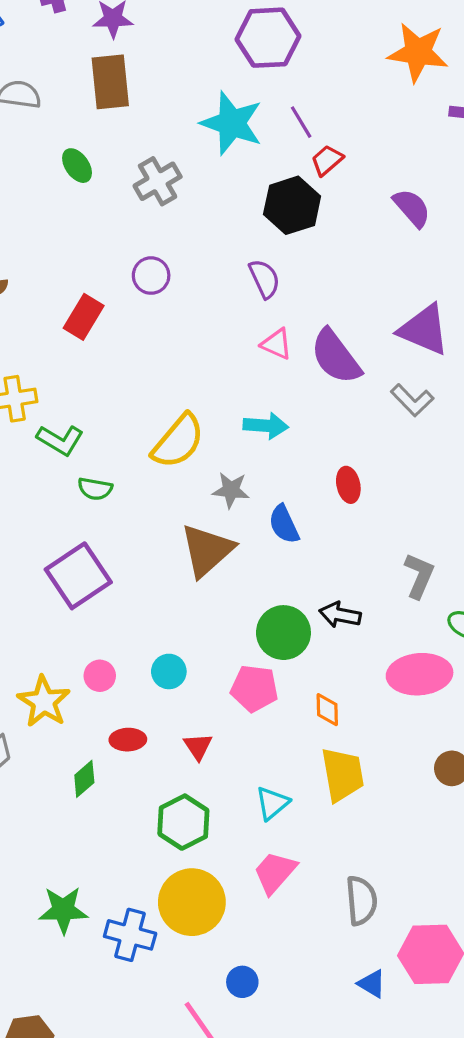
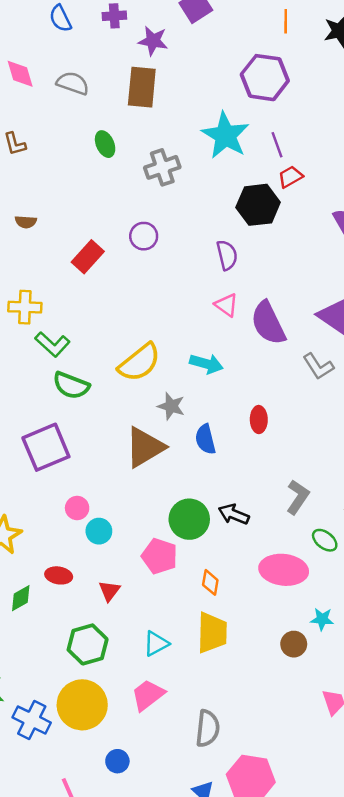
green semicircle: (95, 489) -> (71, 385), size x1.4
pink circle: (100, 676) -> (77, 508), moved
blue circle: (242, 982) -> (117, 761), moved

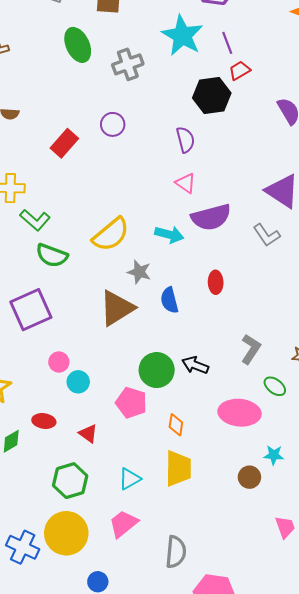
green ellipse: (105, 144) -> (78, 45), size x1.5
purple semicircle: (268, 323) -> (211, 217), moved, turned -78
red triangle: (109, 591) -> (88, 434), turned -30

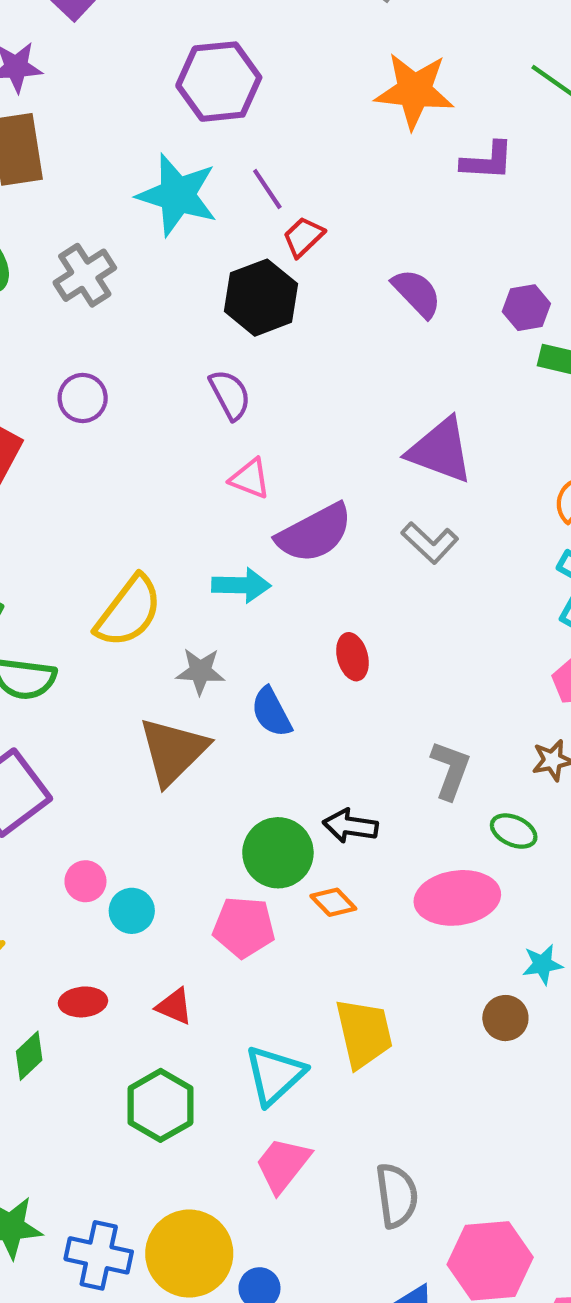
orange diamond: (176, 425) -> (333, 902), moved, turned -40
cyan triangle: (130, 479) -> (275, 1075), size x1.4
yellow circle: (66, 533) -> (189, 1254), moved

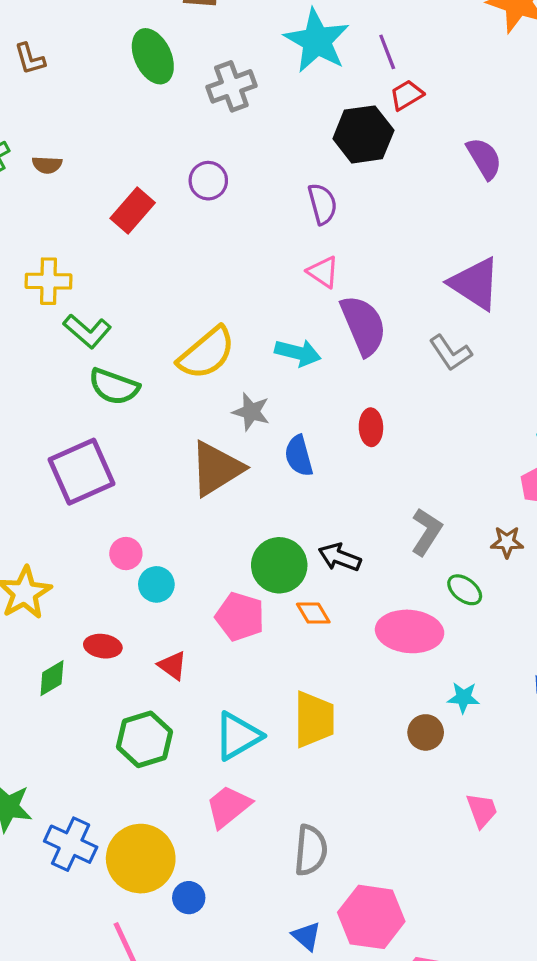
purple semicircle: (314, 533) -> (363, 325), turned -98

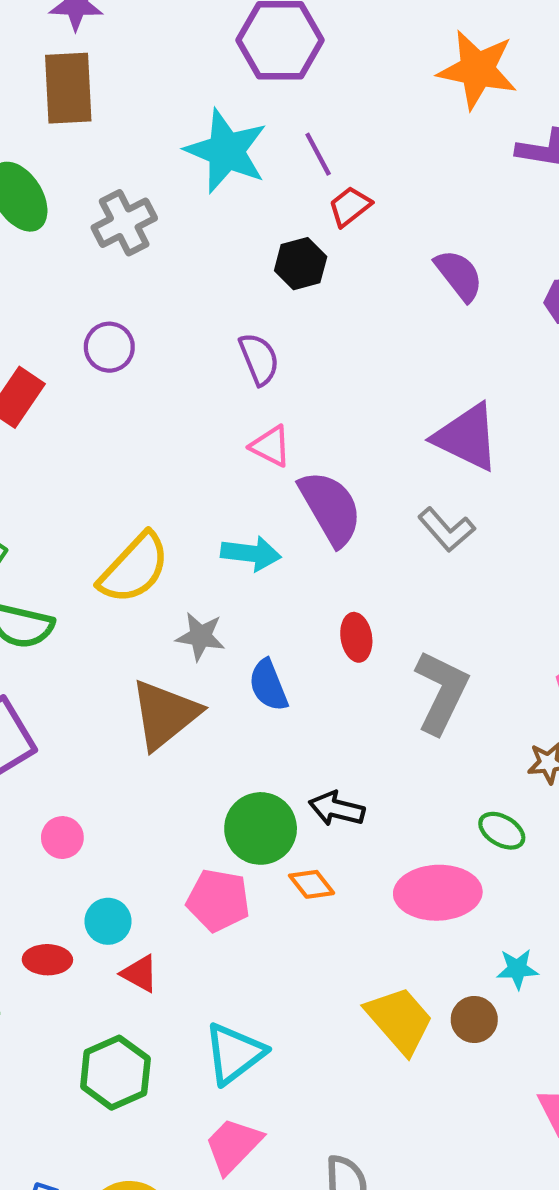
black hexagon: (363, 134) -> (301, 264), size x0.7
gray L-shape: (427, 532) -> (441, 692), moved, size x1.4
cyan circle: (156, 584) -> (108, 921), moved
yellow trapezoid: (314, 719) -> (400, 1020), moved, turned -34

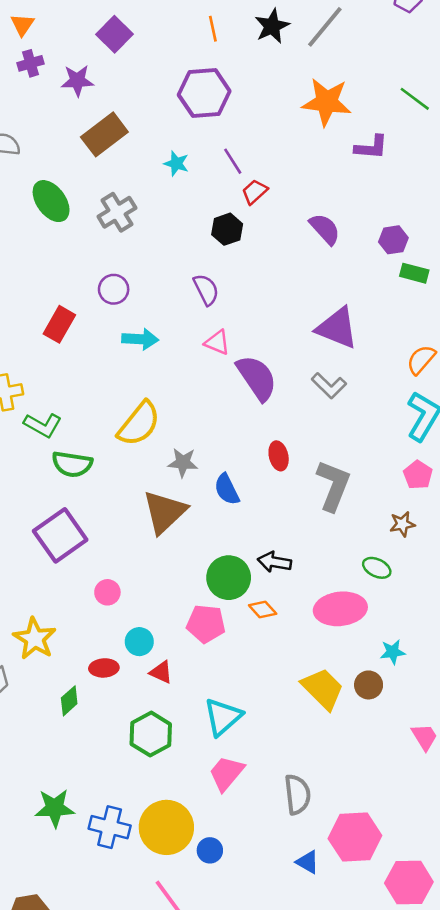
brown rectangle: (68, 88) -> (104, 134), moved, turned 60
cyan star: (226, 151) -> (176, 163), size x0.5
cyan arrow: (251, 553) -> (140, 339), moved

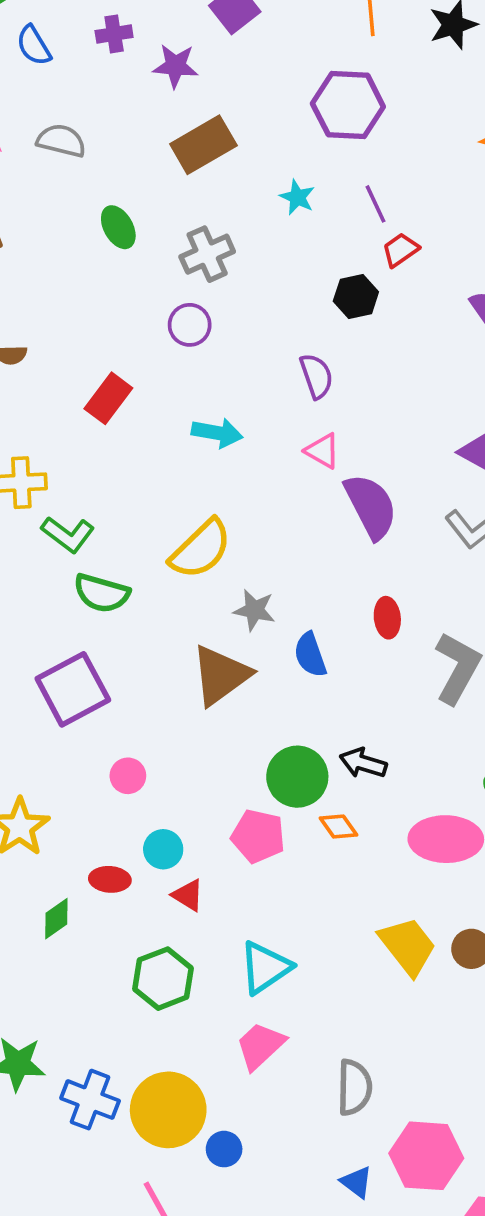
green ellipse: (51, 201) -> (118, 227), size x0.7
purple circle: (114, 289) -> (190, 325), moved

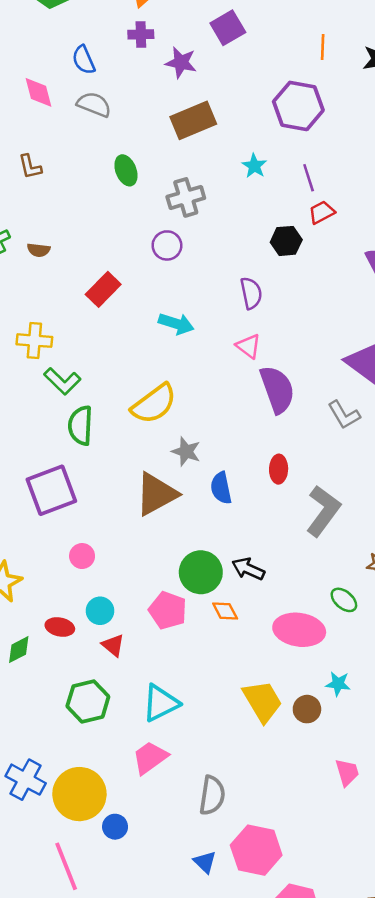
blue semicircle: (34, 45) -> (84, 60), moved
green semicircle: (102, 593) -> (80, 426), turned 69

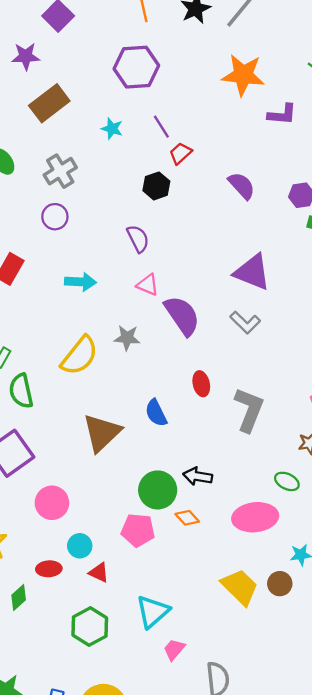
gray star: (186, 452) -> (127, 338), moved
pink circle: (82, 556) -> (52, 503), size x1.5
pink trapezoid: (150, 758) -> (174, 649), moved, size x0.7

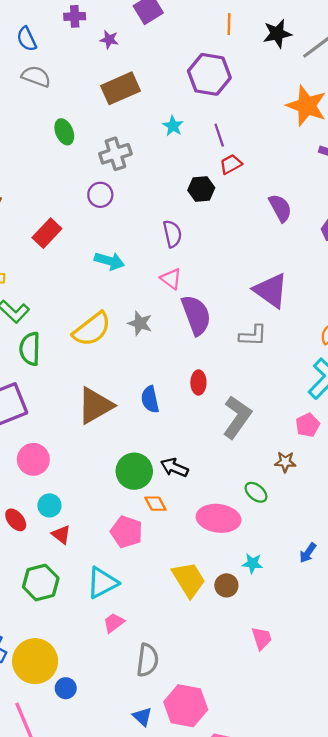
purple star: (26, 56) -> (109, 40), size x0.7
gray L-shape: (245, 322) -> (253, 336), turned -56
pink pentagon: (138, 530) -> (126, 532), moved
red ellipse: (49, 569) -> (16, 520), turned 40

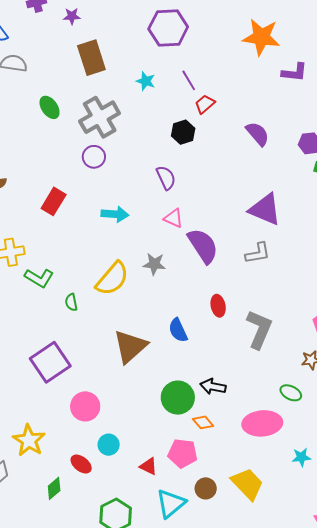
brown rectangle: (121, 88) -> (91, 58), turned -72
gray cross: (115, 154) -> (100, 117), size x1.4
green semicircle: (30, 349) -> (71, 302), moved, size x0.6
red triangle: (61, 535) -> (149, 466), moved
brown circle: (226, 585) -> (206, 488), moved

